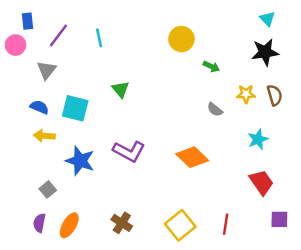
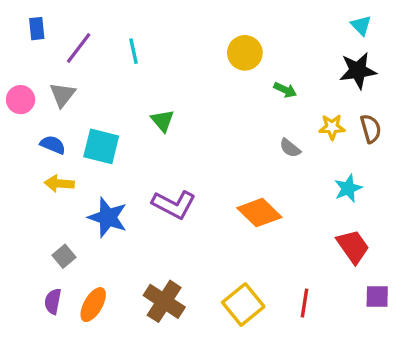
pink circle: (16, 45) -> (21, 100), moved
brown cross: (122, 223) -> (164, 301), size x1.4

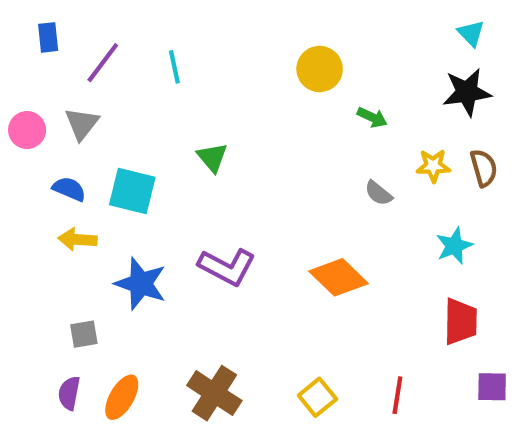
red trapezoid: (353, 246) -> (461, 322), turned 36
gray square: (64, 256) -> (84, 334), turned 30
yellow square: (243, 305) -> (317, 397), size x0.7

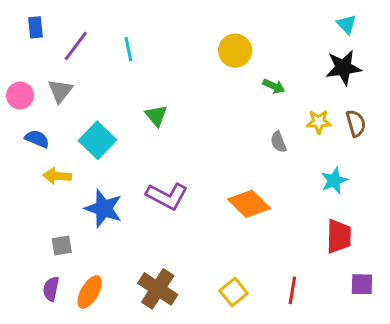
blue semicircle: (69, 189) -> (37, 139), moved
cyan square: (132, 191) -> (97, 140), turned 30
gray semicircle: (378, 193) -> (278, 142), turned 30

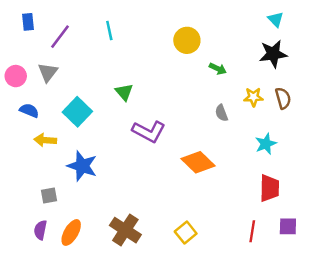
cyan line: (128, 49) -> (109, 30), moved
purple L-shape: (167, 196) -> (149, 131), moved
red line: (292, 290) -> (252, 231), moved

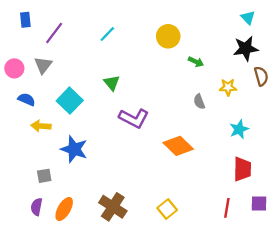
cyan line: (109, 30) -> (107, 34), moved, turned 56
brown semicircle: (283, 98) -> (261, 76), moved

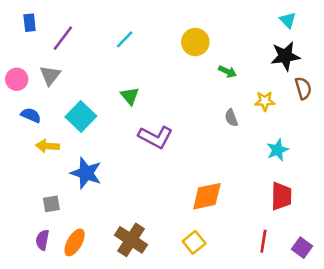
orange diamond: (178, 146) -> (207, 196), moved, turned -56
purple square: (259, 203) -> (302, 248), moved, turned 35

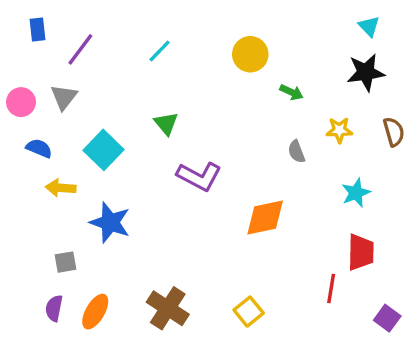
brown semicircle: (303, 88) -> (394, 132), moved
orange diamond: (207, 196) -> (265, 218), moved
red line: (263, 241) -> (331, 288), moved

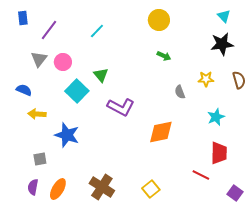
yellow circle: (250, 54) -> (159, 20), moved
green arrow: (292, 92) -> (164, 56), moved
pink circle: (21, 102) -> (63, 62), moved
cyan square: (103, 150) -> (77, 91), moved
red line: (331, 288) -> (201, 175), turned -72

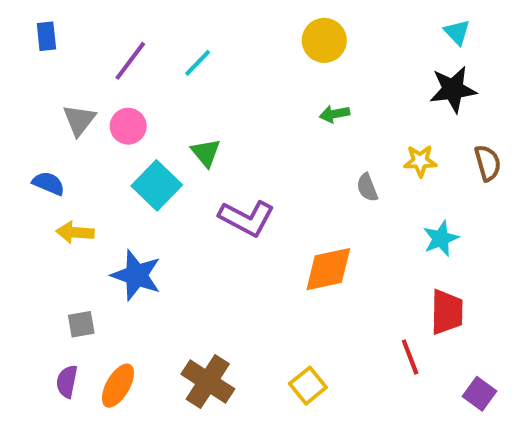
purple line: (49, 30) -> (130, 61), moved
green arrow: (164, 56) -> (334, 114), turned 144
red line: (201, 175) -> (410, 357), turned 42

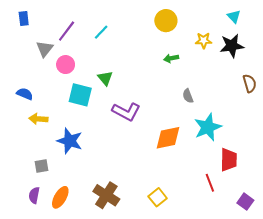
gray triangle: (79, 120) -> (45, 49), moved
yellow star: (420, 161) -> (204, 40), moved
cyan square: (157, 185) -> (80, 95), turned -30
cyan star: (441, 239) -> (208, 127), moved, size x1.5

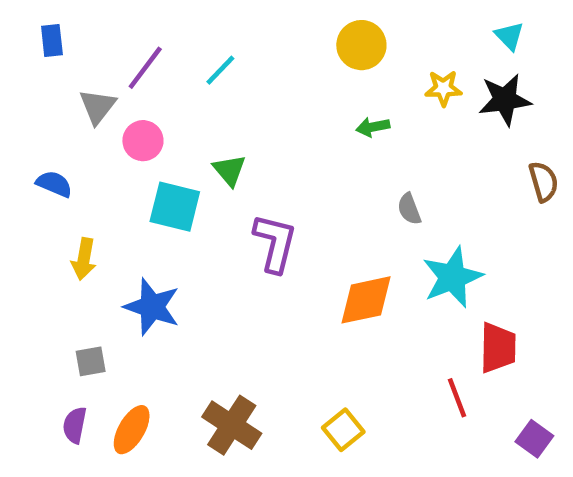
blue semicircle: (25, 94) -> (54, 184), moved
purple L-shape: (126, 112) -> (275, 243), turned -104
yellow arrow: (38, 119) -> (84, 259), turned -84

